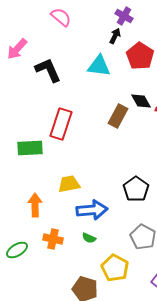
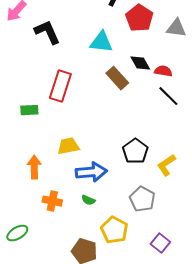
cyan triangle: (99, 66) -> (101, 42), moved
brown rectangle: (118, 116) -> (117, 78), turned -70
green rectangle: (30, 148) -> (29, 110), size x0.7
green ellipse: (17, 250) -> (17, 233), moved

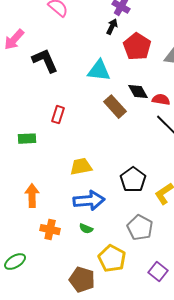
red rectangle: (60, 86) -> (58, 115), size x0.6
yellow trapezoid: (68, 146) -> (81, 167), moved

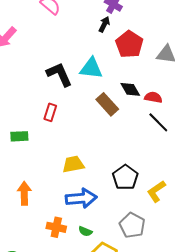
black L-shape: (45, 61) -> (59, 74), moved
green semicircle: (86, 229) -> (85, 231), moved
orange cross: (50, 230) -> (56, 227), moved

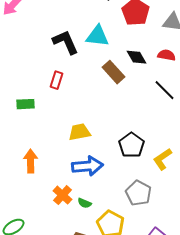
red semicircle: (153, 97) -> (166, 55), moved
orange cross: (56, 227) -> (62, 195), turned 30
green semicircle: (85, 231) -> (84, 203), moved

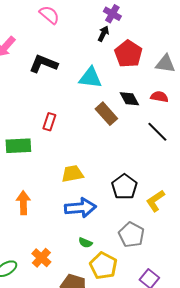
black L-shape: (66, 42) -> (43, 64), moved, turned -44
green rectangle: (26, 104) -> (18, 146), size x1.4
orange cross: (62, 195) -> (41, 258), moved
green semicircle: (84, 203) -> (85, 243), moved

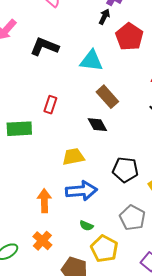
black diamond: (129, 99) -> (97, 125), moved
black pentagon: (124, 187) -> (125, 170), turned -30
orange arrow: (23, 203) -> (44, 201), moved

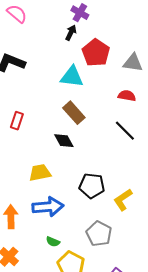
cyan triangle: (91, 61) -> (72, 77), moved

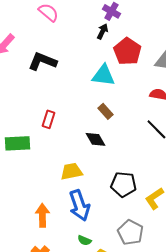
brown rectangle: (74, 113) -> (105, 111), size x0.7
blue arrow: (48, 207) -> (79, 205), turned 76

